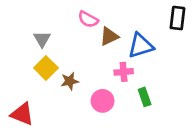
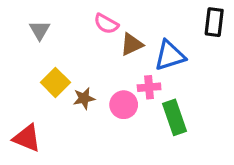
gray triangle: (42, 39) -> (40, 30), moved
green rectangle: (145, 97) -> (174, 117), size x1.5
pink circle: (103, 101) -> (124, 105), moved

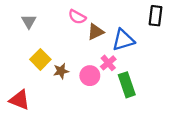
pink cross: (149, 87) -> (108, 63), turned -35

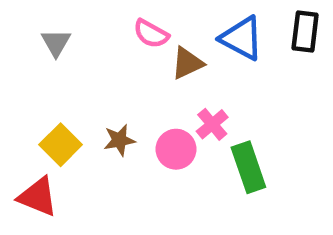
blue triangle: (123, 40) -> (242, 38), moved, turned 45
yellow square: (40, 59) -> (61, 145), moved

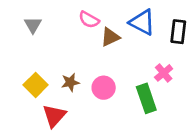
black rectangle: (305, 31) -> (178, 32), moved
pink cross: (212, 124) -> (164, 73), moved
red triangle: (38, 197) -> (54, 116), moved, turned 50

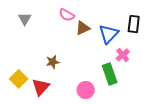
blue triangle: (142, 22) -> (109, 34), moved, turned 45
yellow square: (36, 85) -> (19, 79), moved
pink circle: (104, 88) -> (86, 90), moved

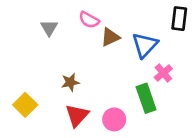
gray triangle: (25, 19) -> (49, 28), moved
black rectangle: (134, 24) -> (179, 19), moved
red triangle: (41, 87) -> (77, 115), moved

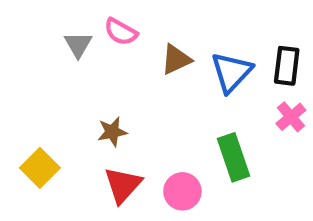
black rectangle: (179, 19) -> (287, 66), moved
pink semicircle: (89, 20) -> (121, 32), moved
pink cross: (163, 73) -> (291, 117), moved

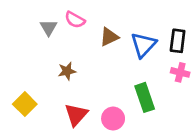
pink cross: (291, 117) -> (180, 72), turned -36
brown star: (112, 132) -> (67, 71), moved

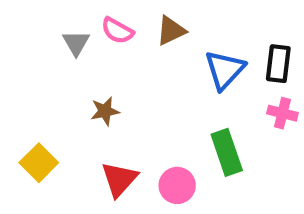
brown triangle: (109, 37) -> (171, 31), moved

